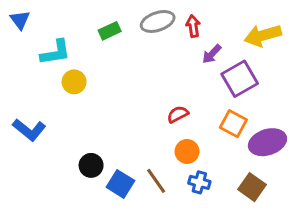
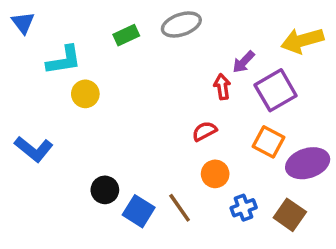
red arrow: (193, 26) -> (222, 87), moved
blue cross: (199, 182) -> (244, 208), moved, turned -35

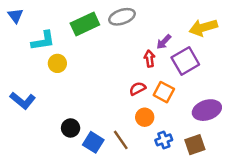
green rectangle: (126, 35) -> (85, 24), size x1.6
orange square: (268, 142) -> (164, 92), moved
brown square: (290, 215) -> (195, 145), turned 36

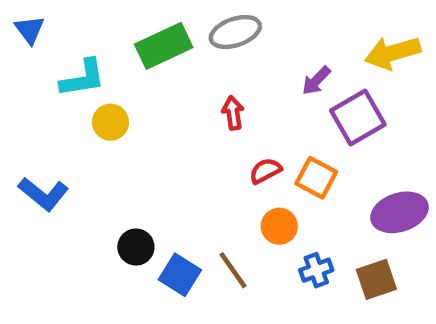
red arrow: (149, 59) -> (233, 113), moved

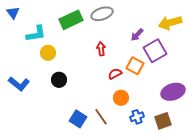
orange square: (316, 178) -> (135, 66), moved
black circle: (136, 247) -> (59, 80), moved

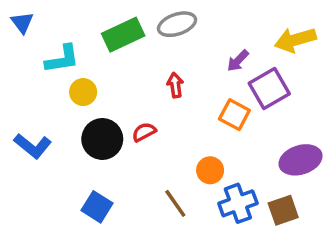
red semicircle: (115, 74) -> (144, 132), moved
black circle: (59, 80) -> (102, 139), size x1.5
blue cross: (137, 117) -> (238, 203), size x1.5
blue square: (78, 119) -> (97, 207), moved

